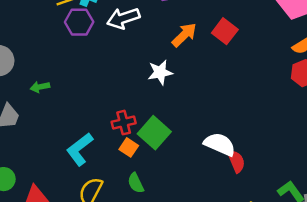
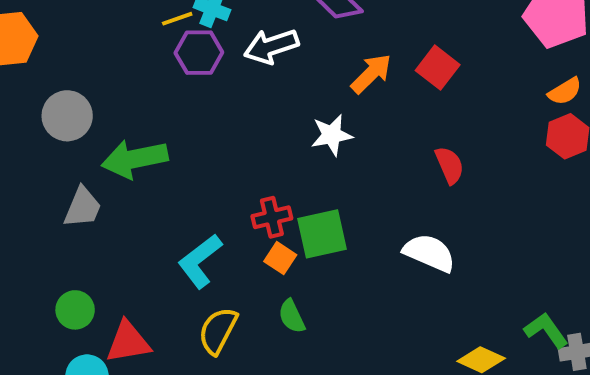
green arrow: (40, 87) -> (135, 159), size x2.0
green square: (154, 133) -> (322, 234), turned 36
red semicircle: (236, 161) -> (450, 165), moved

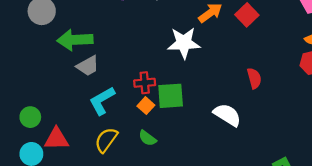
white star: (332, 135) -> (184, 43), size x1.4
red semicircle: (450, 165) -> (254, 78), moved
gray trapezoid: (83, 207) -> (88, 66), moved, turned 30
green semicircle: (292, 316) -> (147, 138), turned -36

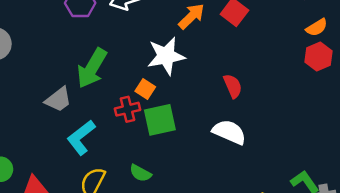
green arrow: (75, 40) -> (92, 68), moved, turned -48
red semicircle: (254, 78) -> (233, 86), moved
orange square: (146, 106) -> (145, 89), moved

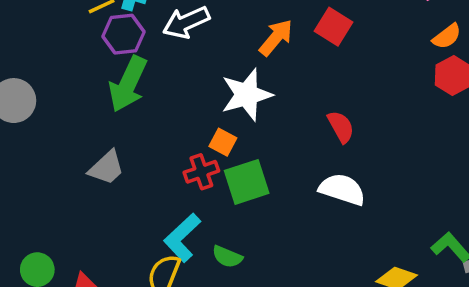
green arrow: (92, 68) -> (128, 84), moved
cyan L-shape: (81, 138) -> (182, 238), moved

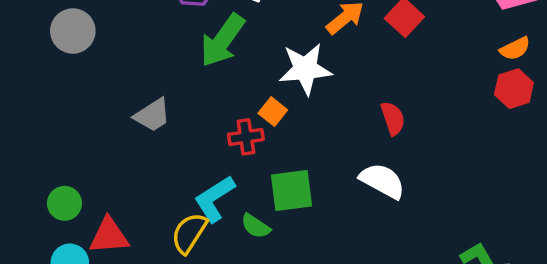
green arrow: (128, 84) -> (222, 40), moved
green square: (247, 182) -> (291, 190), moved

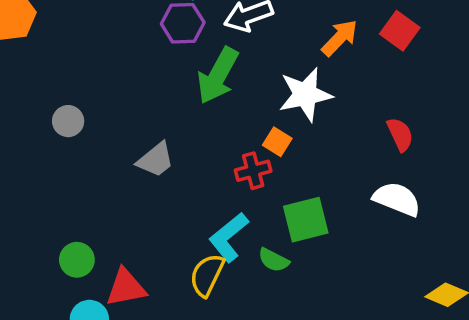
gray circle: (73, 31) -> (68, 121), moved, size x0.7

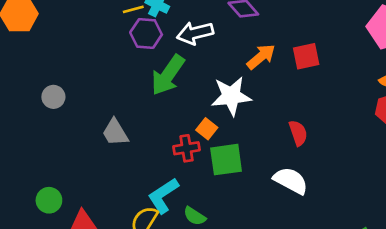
red square: (400, 31) -> (306, 56), turned 36
gray trapezoid: (156, 160) -> (115, 132), turned 92
green square: (306, 220) -> (226, 160), moved

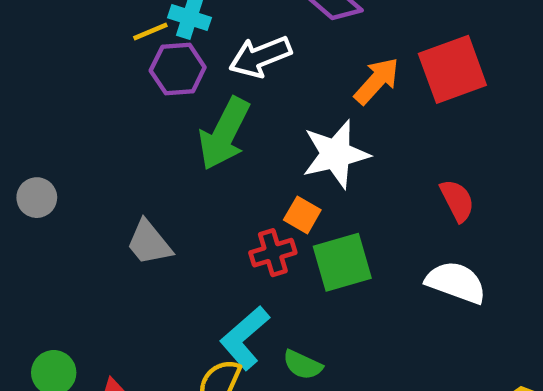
red square: (306, 56) -> (452, 69), size x1.4

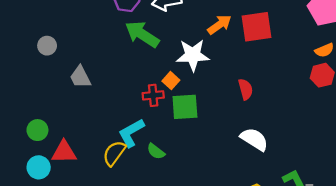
green arrow: (224, 134) -> (142, 34), turned 84
gray trapezoid: (149, 243) -> (80, 77), moved
white semicircle: (456, 282) -> (254, 139), moved

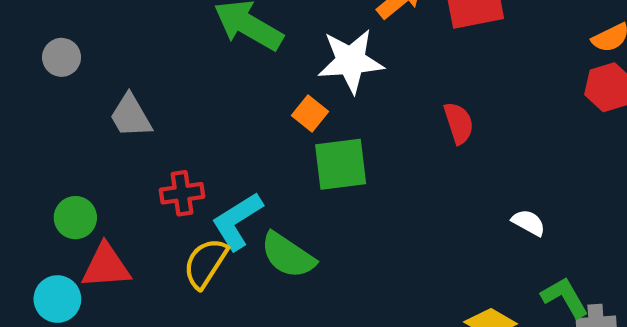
red cross: (153, 95) -> (182, 193), moved
green circle: (37, 130) -> (75, 218), moved
white semicircle: (254, 139) -> (529, 223), moved, size x0.6
green semicircle: (156, 151) -> (288, 255), size x1.5

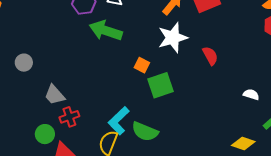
white star: (351, 61) -> (173, 38), moved
gray trapezoid: (131, 116) -> (55, 95), moved
red cross: (182, 193) -> (69, 117), moved

